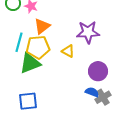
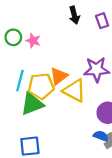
orange triangle: (42, 26) -> (59, 76), moved
yellow triangle: (68, 51) -> (74, 91), size x1.6

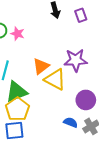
yellow pentagon: (41, 86) -> (17, 109), moved, turned -30
blue semicircle: (101, 136) -> (71, 122), moved

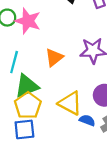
pink star: (17, 34) -> (28, 21), size x1.6
yellow triangle: (55, 80) -> (70, 103), moved

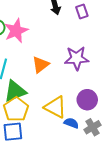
pink star: (28, 21) -> (16, 31), turned 30

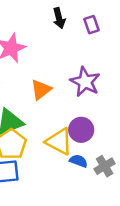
purple star: (77, 58) -> (85, 82), turned 30
purple circle: (87, 100) -> (81, 130), moved

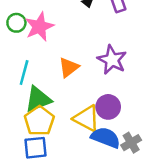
blue semicircle: (79, 161) -> (106, 138), size x1.6

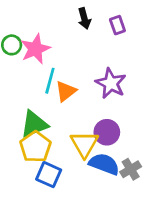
cyan line: (24, 73) -> (50, 81), moved
yellow triangle: (86, 118) -> (84, 144), turned 32
blue square: (36, 148) -> (49, 175), moved, turned 30

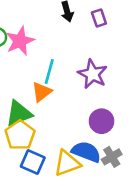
cyan line: (50, 81) -> (49, 71), moved
orange triangle: (66, 91) -> (42, 92), moved
purple circle: (107, 132) -> (102, 121), moved
yellow triangle: (84, 144) -> (67, 163), moved, turned 40

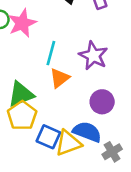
orange triangle: (42, 92) -> (60, 78), moved
gray cross: (112, 157) -> (112, 152), moved
blue square: (33, 162) -> (48, 137), moved

